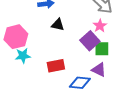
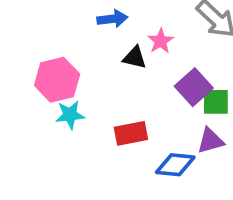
pink star: (100, 26) -> (161, 41), moved
purple triangle: (99, 70) -> (210, 141), turned -42

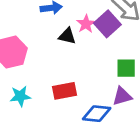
purple square: (194, 87) -> (107, 24), moved
cyan star: (70, 115) -> (20, 96), moved

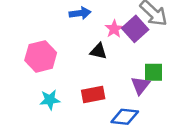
black triangle: (67, 36) -> (98, 51), moved
purple triangle: (122, 96) -> (140, 85), moved, turned -36

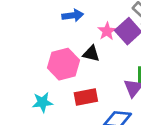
pink hexagon: (41, 56) -> (63, 64), moved

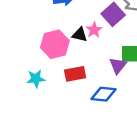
pink star: (107, 31) -> (94, 30), moved

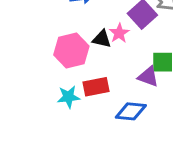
purple triangle: (118, 66) -> (148, 77), turned -48
cyan star: (36, 79) -> (68, 97), moved

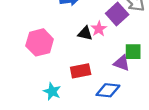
pink hexagon: (71, 51) -> (40, 42), moved
cyan star: (68, 97) -> (52, 91), moved, turned 30

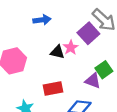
green square: (133, 52) -> (104, 70), turned -35

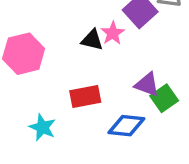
green square: (104, 70) -> (164, 98), moved

